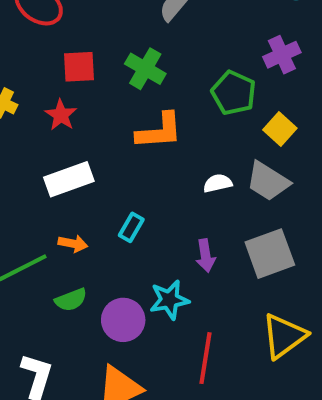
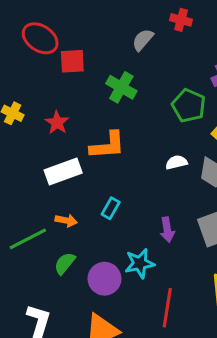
red square: (79, 67) -> (72, 61), moved
orange L-shape: (159, 131) -> (108, 145), moved
white semicircle: (218, 183) -> (176, 162), moved
green semicircle: (71, 300) -> (65, 263), turned 150

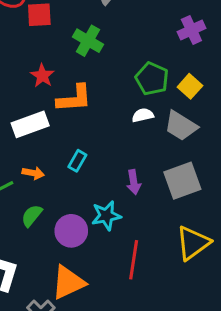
green pentagon: (189, 106) -> (152, 79), moved
red star: (57, 122) -> (42, 76), moved

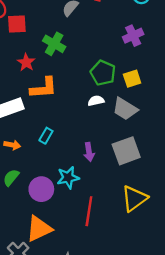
red star: (42, 76) -> (26, 62), moved
yellow square: (190, 86) -> (132, 79), turned 30

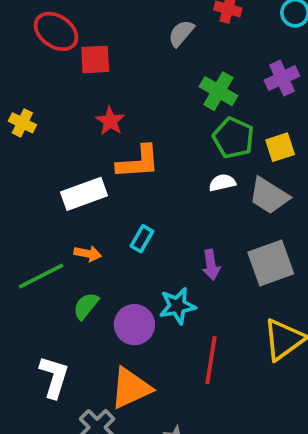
green cross: (54, 44) -> (218, 91), moved

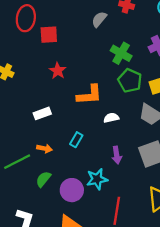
red ellipse: (56, 31) -> (26, 18), turned 65
orange L-shape: (138, 162) -> (89, 95), moved
white semicircle: (222, 183) -> (111, 118), moved
white rectangle: (84, 194) -> (42, 113), size x0.7

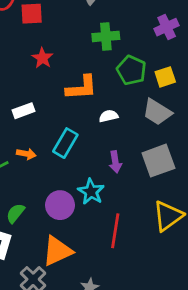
green cross: (121, 53) -> (106, 36), moved, turned -35
cyan rectangle: (76, 140) -> (65, 143), size x1.5
green semicircle: (43, 179) -> (15, 213), moved
cyan star: (97, 179) -> (91, 192), turned -30

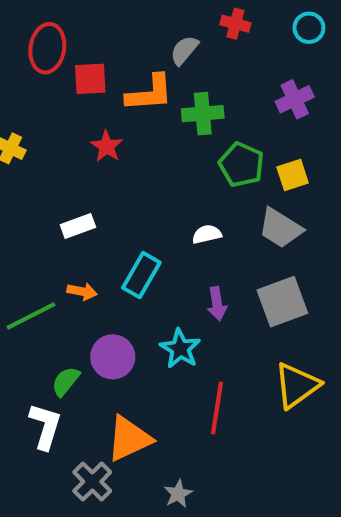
orange L-shape: (82, 88) -> (150, 93), moved
purple circle: (60, 205) -> (113, 357), moved

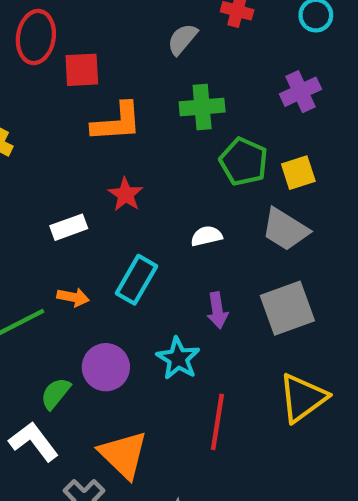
orange L-shape: (150, 93) -> (117, 122), moved
red star: (107, 146) -> (126, 194), moved
white L-shape: (45, 426) -> (34, 442), turned -54
orange triangle: (129, 439) -> (123, 455), turned -51

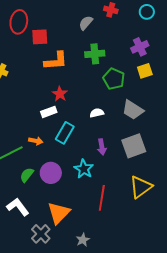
yellow square: (298, 173) -> (145, 71), moved
white rectangle: (69, 227) -> (49, 112), moved
green semicircle: (56, 393) -> (27, 175), moved
orange triangle: (123, 455) -> (59, 213), turned 30

